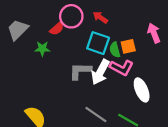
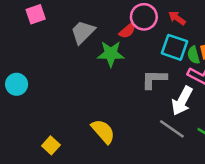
green star: (42, 49) -> (111, 54), size x1.5
white arrow: (100, 72) -> (182, 101), moved

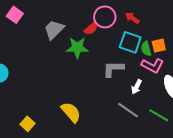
pink square: (36, 14) -> (15, 15), turned -35
white arrow: (182, 101) -> (137, 87), size x0.6

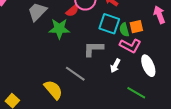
gray line: (128, 110) -> (75, 74), moved

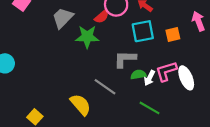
cyan square: (109, 24) -> (143, 31), turned -30
green semicircle: (124, 30) -> (138, 75), moved, turned 96
pink L-shape: (130, 46) -> (166, 71), moved, turned 135
green line: (136, 93) -> (150, 108), moved

